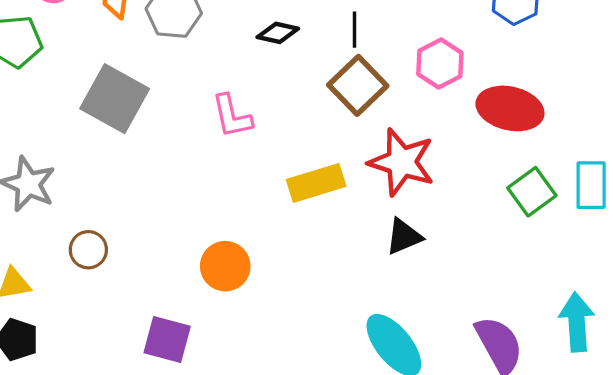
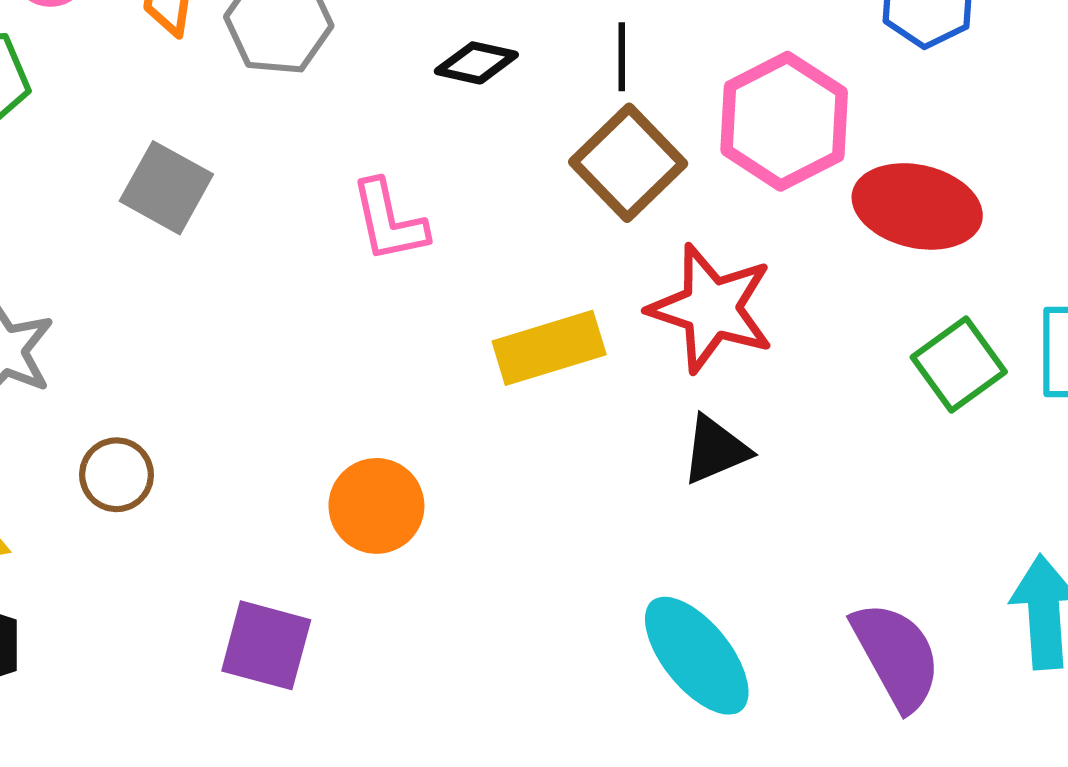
pink hexagon: (440, 64) -> (784, 121), size x1.4
gray square: (115, 99) -> (166, 188), size x0.7

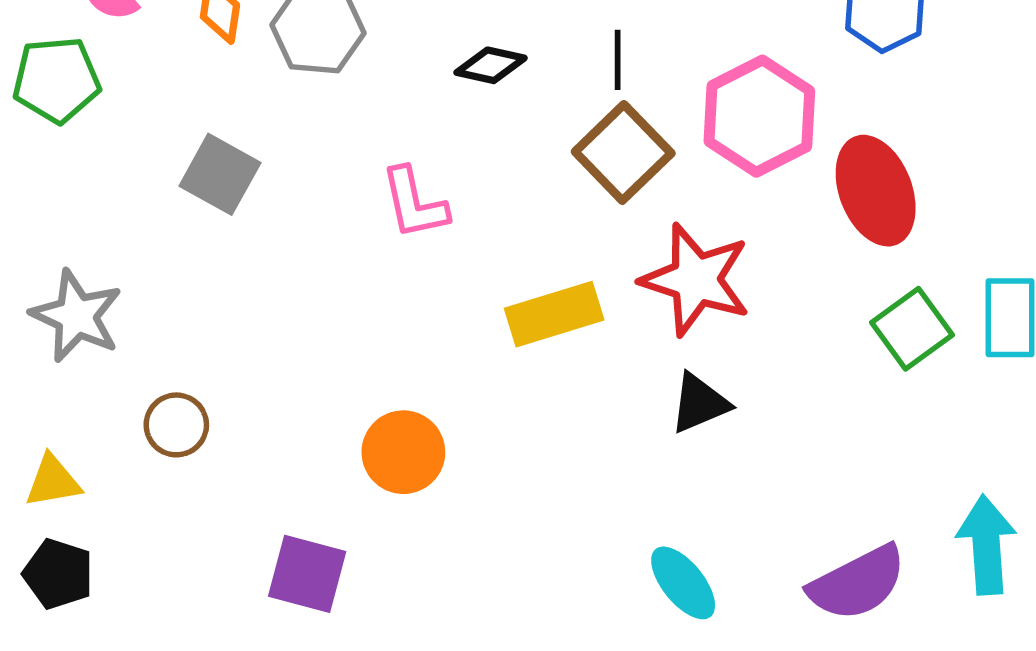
red ellipse: (917, 206) -> (876, 191), turned 56
cyan ellipse: (697, 656) -> (683, 583), size x0.7
purple semicircle: (896, 656) -> (857, 583), turned 92

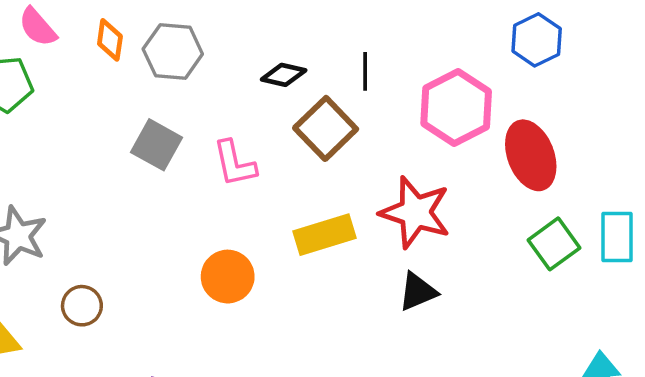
brown square: (623, 152) -> (326, 128), moved
gray square: (220, 174) -> (157, 145), moved
orange circle: (403, 452) -> (228, 277), moved

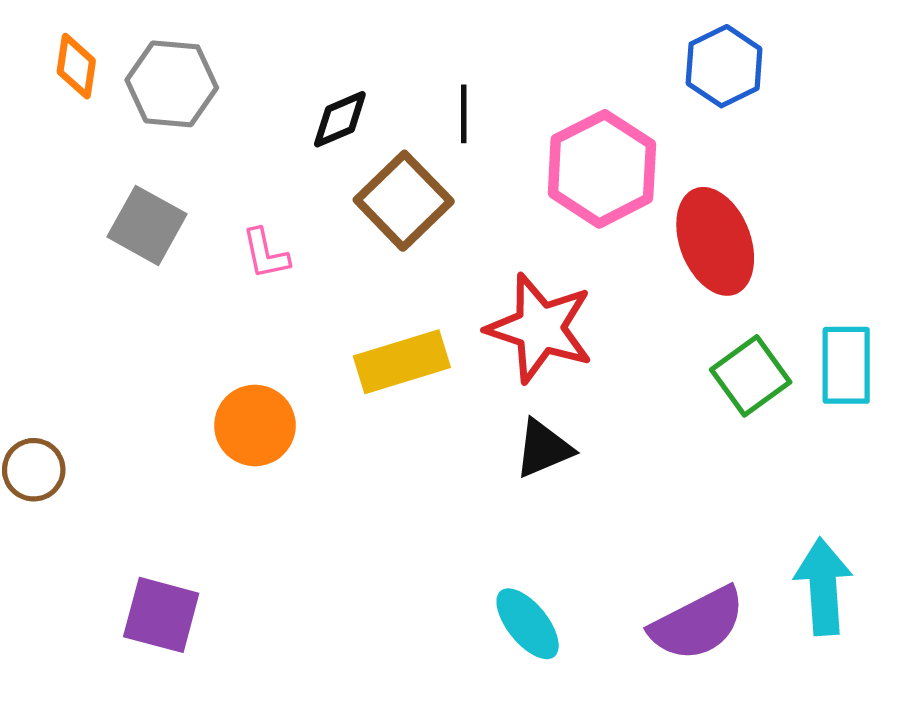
black diamond: (284, 75) -> (340, 119), turned -36
pink L-shape: (235, 163) -> (266, 254), size x0.7

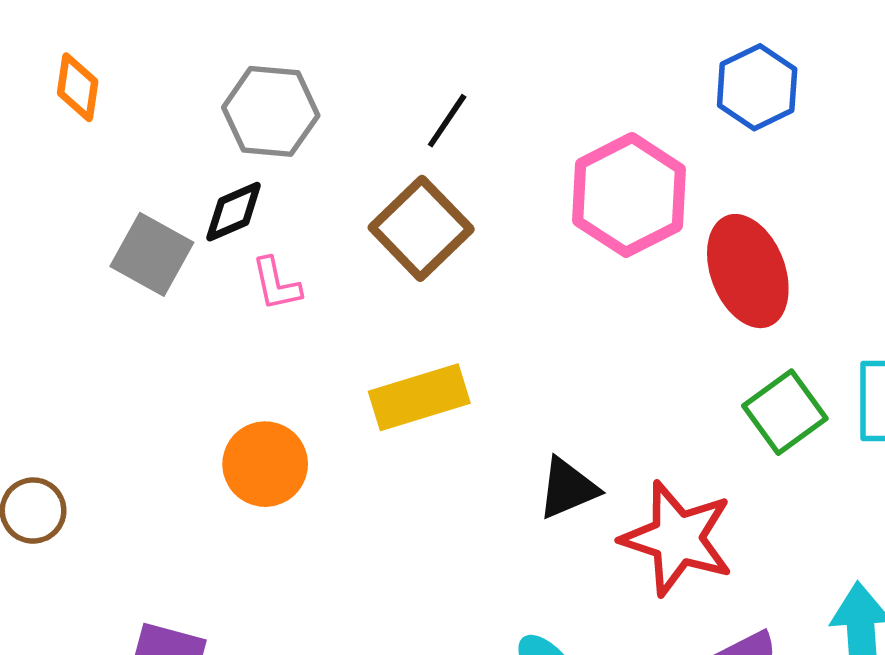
gray hexagon: (172, 84) -> (271, 111), moved
black line: (464, 114) -> (447, 121), moved, turned 34
black diamond: (340, 119) -> (234, 212), moved
red star: (540, 328) -> (677, 538), moved

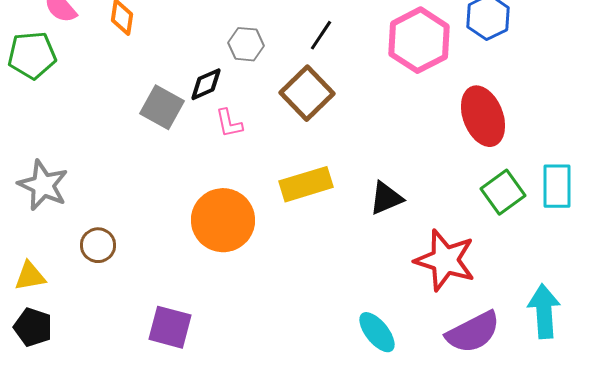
gray hexagon: (271, 111) -> (246, 44), moved, size x0.7
pink hexagon: (629, 195) -> (419, 40), moved
orange circle: (265, 464) -> (223, 220), size x1.4
black triangle: (568, 488) -> (386, 198), moved

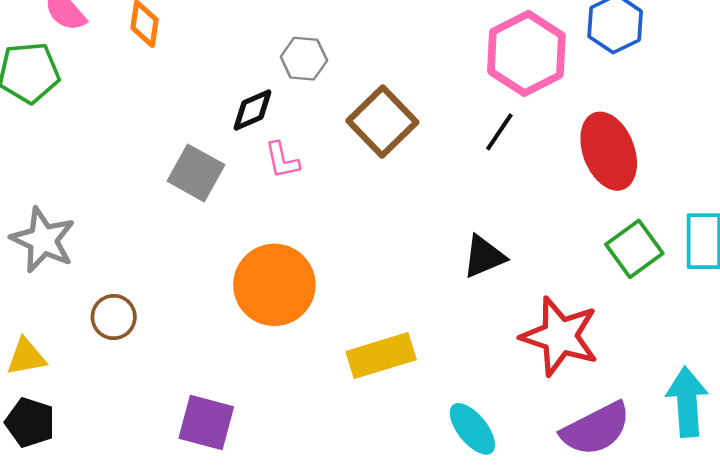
black line: (321, 35) -> (499, 132), moved
gray square: (162, 107) -> (196, 173), moved
yellow rectangle: (306, 184) -> (381, 356), moved

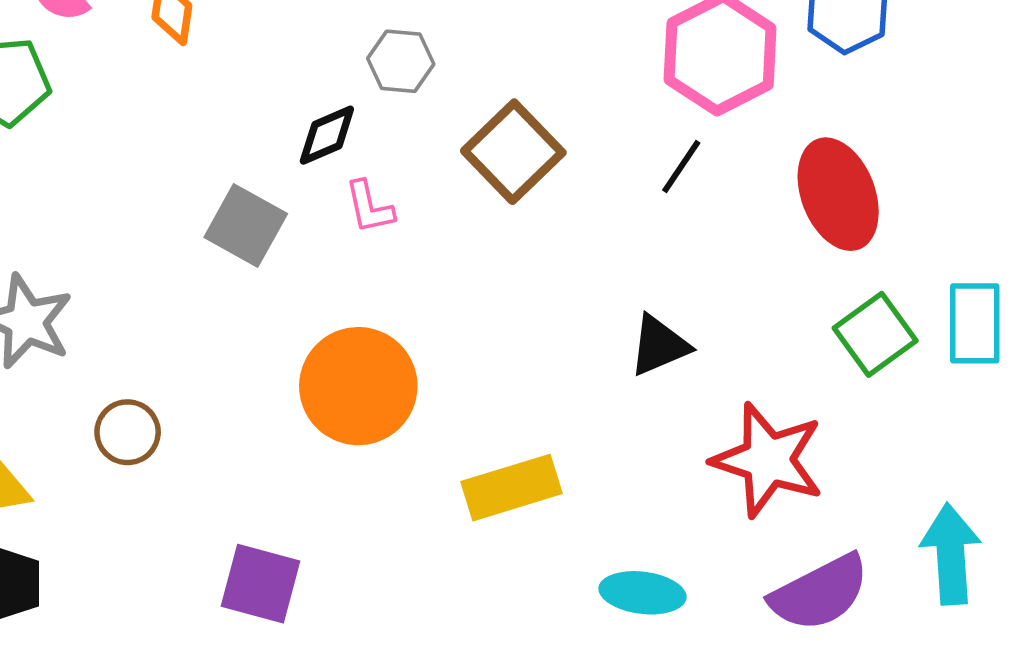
cyan ellipse: (472, 429) -> (643, 593), turned -44

